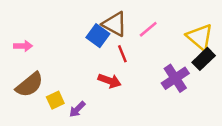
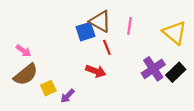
pink line: (148, 29) -> (130, 26), turned -42
blue square: (98, 36) -> (86, 32), turned 36
pink arrow: (23, 46) -> (23, 51), moved, turned 35
black rectangle: (204, 59) -> (176, 72), moved

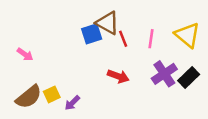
pink line: (130, 26) -> (151, 39), moved
red line: (107, 47) -> (123, 39), moved
red arrow: (96, 71) -> (118, 76), moved
brown semicircle: (26, 74) -> (29, 97), moved

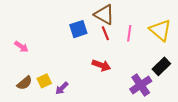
brown triangle: (107, 23) -> (104, 15), moved
purple cross: (164, 74) -> (141, 85), moved
brown semicircle: (29, 97) -> (25, 83), size x0.7

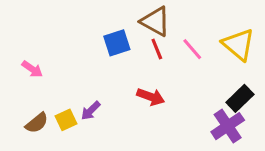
pink line: (129, 33) -> (192, 49), turned -49
purple cross: (141, 85) -> (228, 126), moved
purple arrow: (62, 88) -> (91, 111), moved

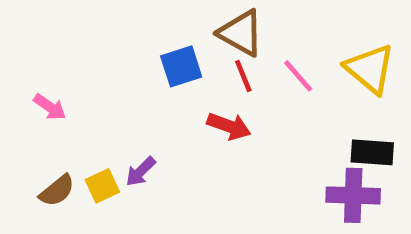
red arrow: (151, 97) -> (229, 126), moved
black rectangle: (240, 98) -> (372, 152), turned 48
purple cross: (228, 126) -> (353, 195), turned 36

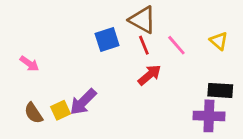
yellow triangle: (370, 69) -> (219, 41), size x0.6
red arrow: (229, 126) -> (150, 75), moved, turned -60
purple arrow: (141, 171) -> (83, 102), size x1.5
brown semicircle: (57, 191) -> (34, 113), turned 95

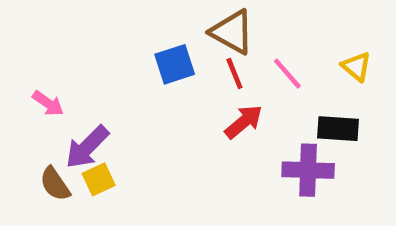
black rectangle: (220, 90) -> (338, 129), moved
purple arrow: (83, 102) -> (87, 147), moved
purple cross: (209, 116) -> (308, 170), moved

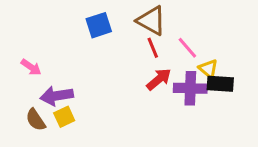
blue square: (175, 64) -> (99, 25), moved
yellow triangle: (356, 67) -> (208, 69), moved
purple arrow: (87, 147) -> (57, 96), turned 36
purple cross: (308, 170) -> (190, 88), moved

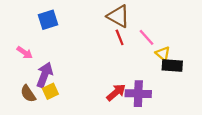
blue square: (99, 25) -> (48, 20), moved
red arrow: (159, 79) -> (116, 92), moved
purple cross: (190, 88) -> (138, 94), moved
purple arrow: (57, 96) -> (45, 75), turned 120

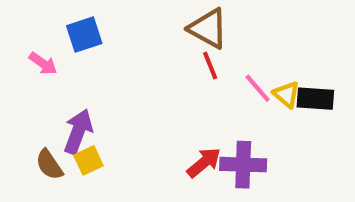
pink line: (146, 37) -> (258, 88), moved
pink arrow: (25, 53) -> (43, 63), moved
black rectangle: (172, 65) -> (315, 99), moved

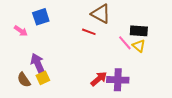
red line: (210, 66) -> (89, 32), moved, turned -48
black rectangle: (315, 99) -> (139, 31), moved
purple arrow: (78, 132) -> (38, 64), turned -45

